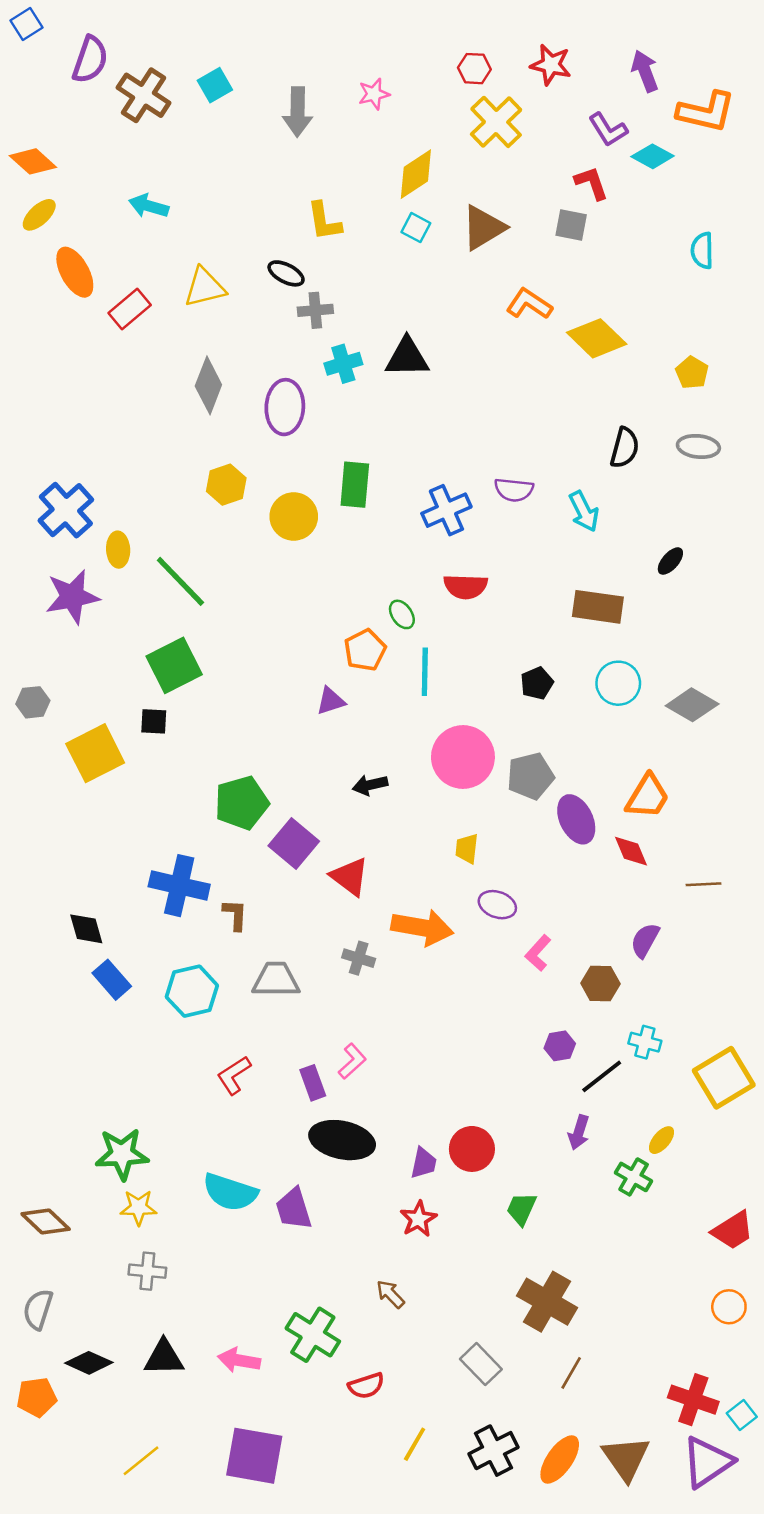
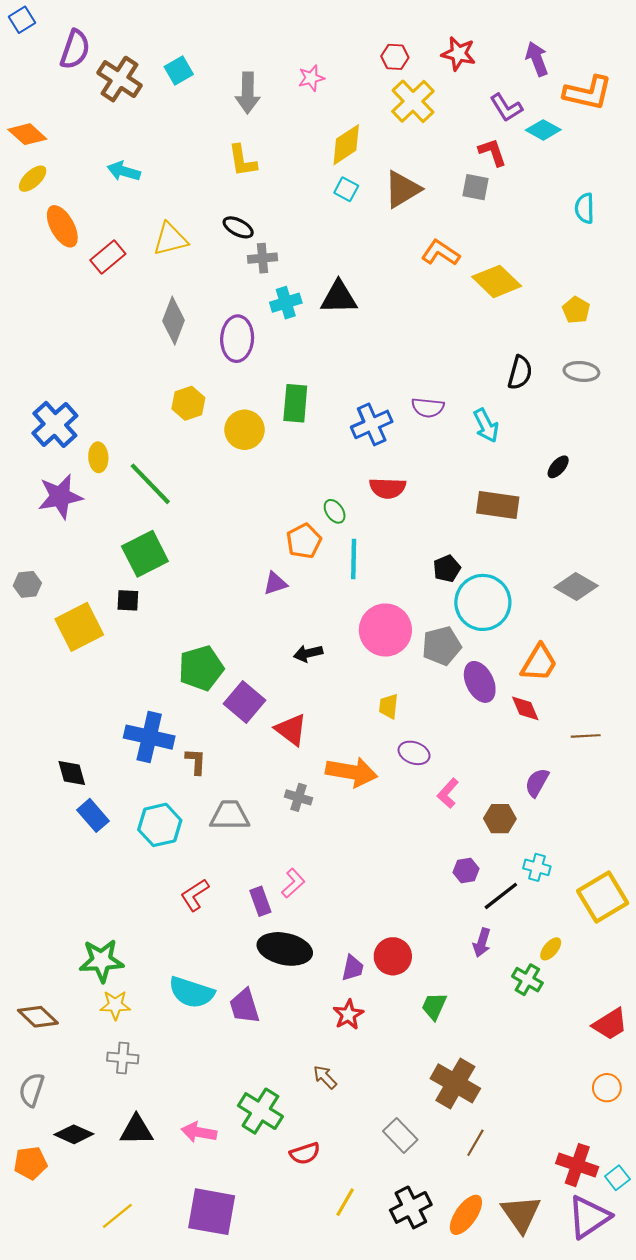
yellow L-shape: (324, 221) -> (242, 161), moved
cyan circle: (618, 683) -> (483, 602), moved, size x1.5

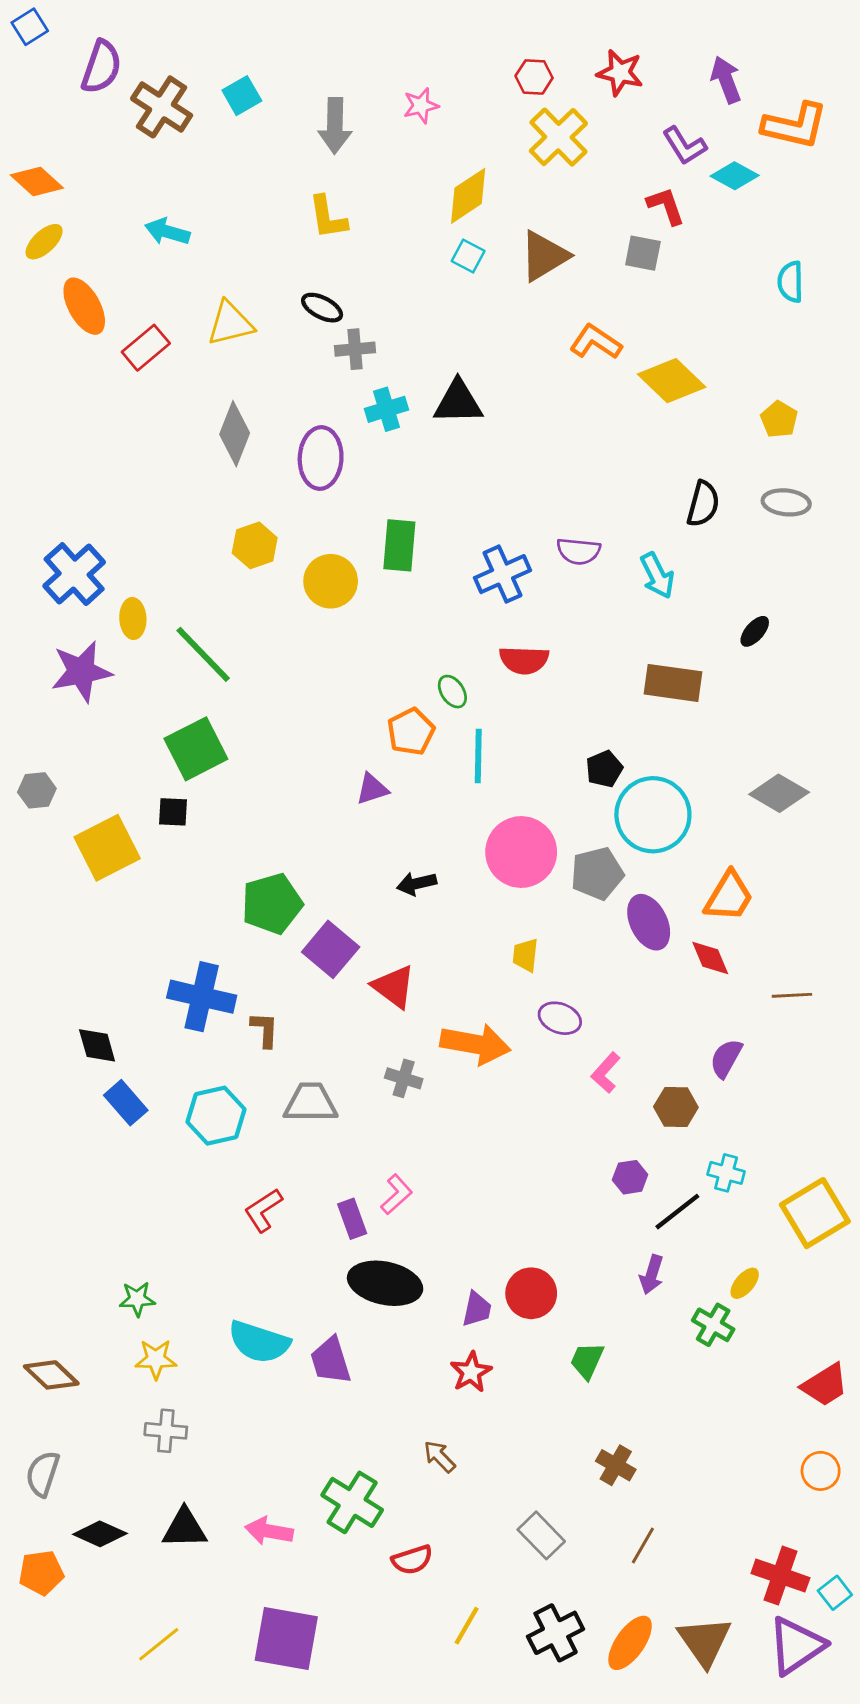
green star: (101, 961) -> (137, 1299), size x0.6
brown cross: (455, 1083) -> (616, 1465), size x0.6

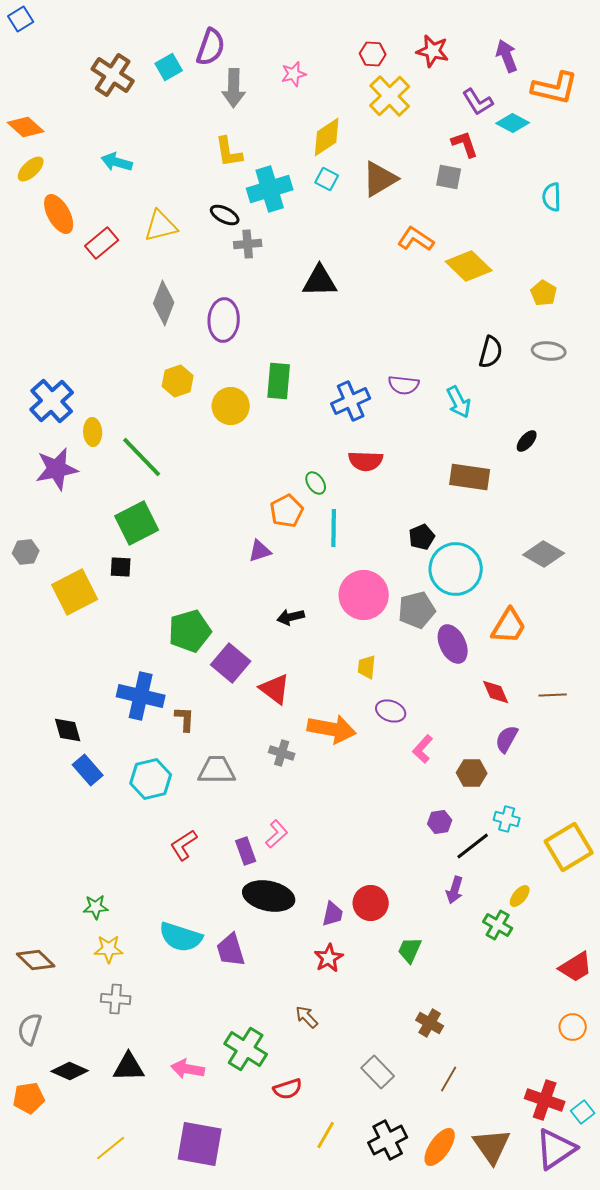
purple semicircle: (101, 67) -> (211, 47), moved
cyan cross: (386, 409) -> (270, 189), moved, size x1.5
red diamond: (710, 958) -> (496, 692), moved

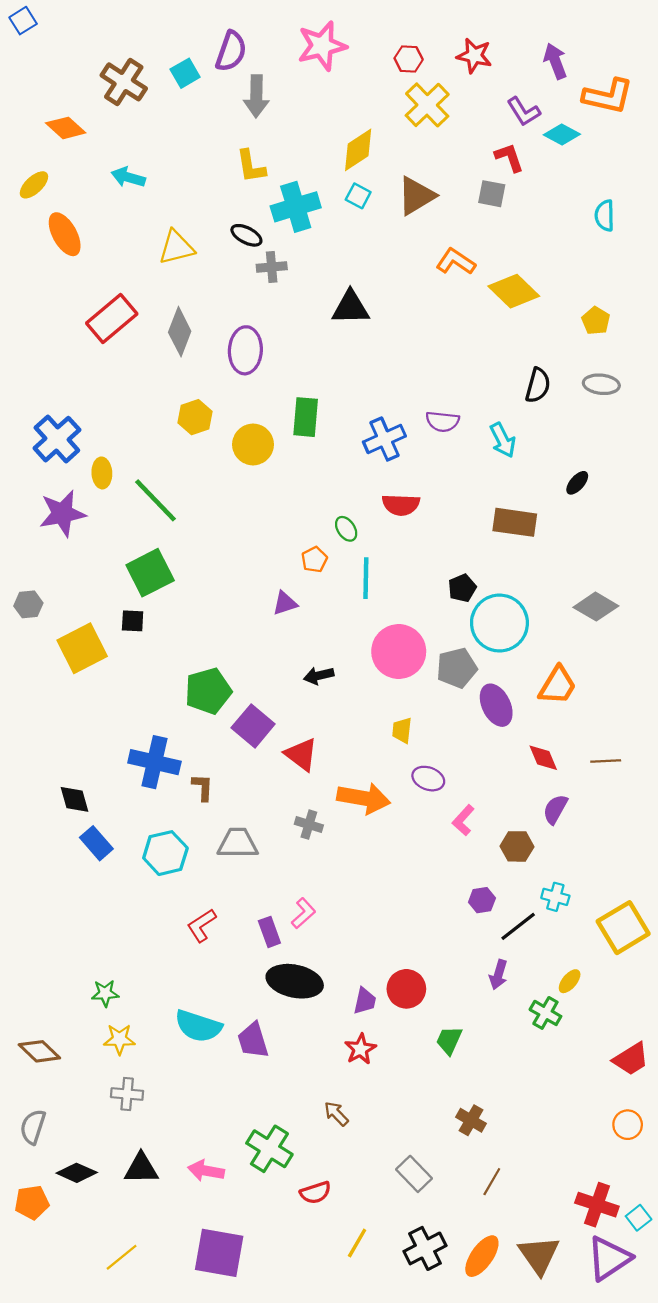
pink star: (294, 74) -> (322, 46), moved, size x1.8
orange diamond: (26, 127) -> (66, 128), moved
red rectangle: (102, 243) -> (112, 319), moved, size x1.4
orange pentagon: (287, 511) -> (314, 559), size x0.7

